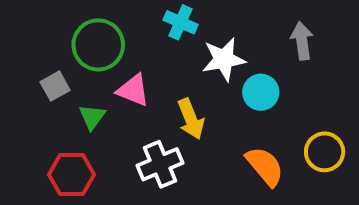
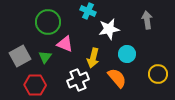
gray square: (55, 86) -> (20, 56), moved, size x1.5
cyan circle: (261, 92) -> (127, 54), moved
yellow arrow: (191, 119) -> (93, 58), turned 36
orange semicircle: (265, 166) -> (117, 78), moved

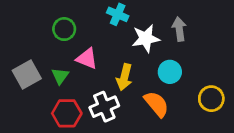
gray arrow: (147, 20) -> (179, 29), moved
green circle: (48, 22) -> (64, 29), size x0.7
red hexagon: (35, 85) -> (67, 113), moved

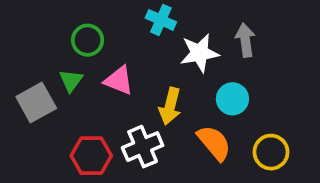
green triangle: (60, 76) -> (71, 80), moved
yellow circle: (211, 99) -> (271, 152), moved

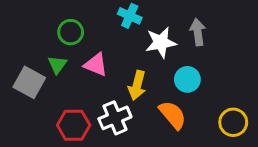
gray square: (36, 103) -> (29, 82), turned -32
yellow circle: (271, 152) -> (233, 122), moved

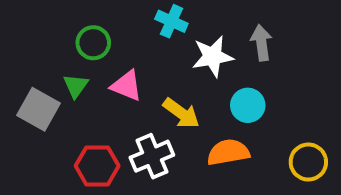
yellow arrow: (137, 85) -> (181, 113), turned -68
orange semicircle: (173, 115) -> (228, 152), turned -60

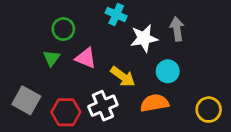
gray square: (39, 109) -> (26, 100), moved

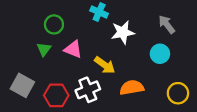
gray arrow: (177, 29) -> (167, 24), moved, turned -30
cyan circle: (168, 71) -> (160, 54), moved

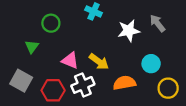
white star: (123, 32) -> (129, 31), moved
green triangle: (44, 49) -> (32, 47), moved
pink triangle: (73, 49) -> (70, 60), moved
cyan circle: (160, 54) -> (151, 64), moved

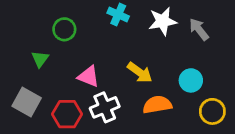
white star: (129, 31) -> (163, 21), moved
yellow arrow: (99, 62) -> (140, 72), moved

